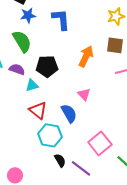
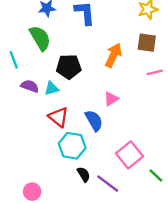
purple semicircle: (17, 69) -> (30, 86), moved
pink triangle: (84, 94) -> (111, 99), turned 40

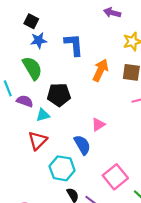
orange arrow: (113, 55) -> (100, 70), moved
purple semicircle: (30, 86) -> (25, 101), moved
red triangle: (58, 117) -> (38, 141), moved, turned 36

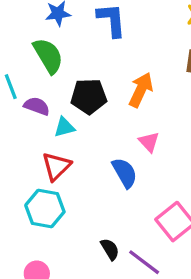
orange arrow: (100, 70) -> (141, 90), moved
pink triangle: (98, 125) -> (149, 142), turned -40
cyan hexagon: (62, 168) -> (45, 209), moved

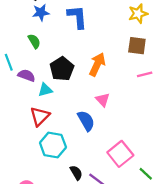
green semicircle: (48, 56) -> (34, 41), size x0.6
black pentagon: (89, 96) -> (62, 69), turned -30
cyan hexagon: (45, 209) -> (53, 145), moved

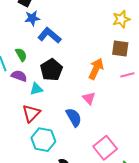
blue L-shape: (77, 17) -> (49, 35), moved, turned -45
green semicircle: (34, 41) -> (21, 55), moved
orange arrow: (97, 64) -> (96, 69), moved

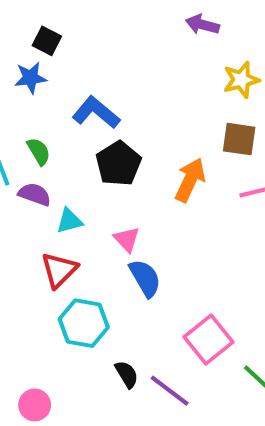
blue star: (32, 18) -> (31, 78), moved
black pentagon: (51, 70) -> (118, 164), moved
pink triangle: (89, 98) -> (127, 239), moved

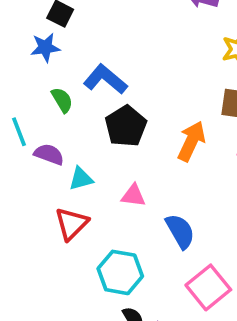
green semicircle: (39, 151) -> (62, 100), moved
pink triangle: (127, 239) -> (133, 196), turned -40
blue semicircle: (145, 278) -> (180, 231), moved
cyan hexagon: (84, 323) -> (120, 272), moved

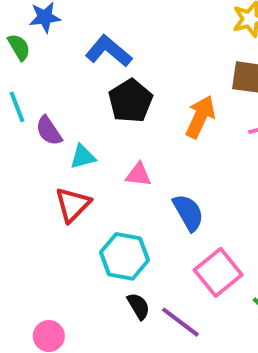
green semicircle: (62, 100) -> (19, 47), moved
purple semicircle: (49, 154) -> (49, 131), turned -144

